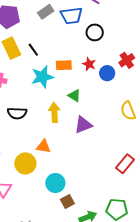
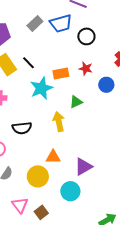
blue circle: (107, 73) -> (106, 85), moved
green triangle: (74, 96) -> (76, 102), turned -48
purple triangle: (83, 125) -> (83, 167), moved
brown square: (67, 201) -> (41, 212), moved

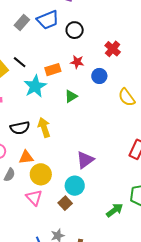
yellow arrow: (59, 122) -> (44, 127), moved
orange triangle: (53, 157) -> (26, 157), moved
pink triangle: (20, 205) -> (34, 198), moved
brown square: (41, 212) -> (65, 203), moved

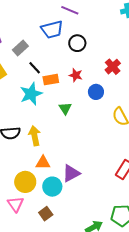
gray rectangle: (22, 22) -> (20, 48), moved
black line: (20, 62) -> (35, 68), moved
green triangle: (71, 96) -> (65, 108), turned -40
orange triangle: (26, 157) -> (43, 163), moved
cyan circle: (75, 186) -> (52, 187), moved

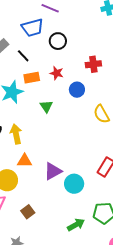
red cross: (113, 67) -> (93, 64), turned 35
black line: (35, 68) -> (23, 56), moved
cyan circle: (52, 187) -> (74, 184), moved

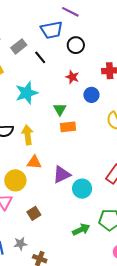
orange rectangle: (32, 78) -> (68, 127), moved

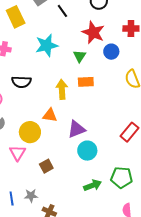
red star: (72, 77) -> (93, 32), size x1.6
green triangle: (60, 109) -> (80, 56), moved
yellow arrow: (28, 135) -> (62, 89), moved
cyan circle: (82, 189) -> (87, 151), moved

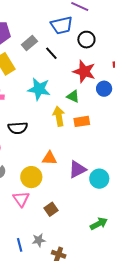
cyan star: (47, 45) -> (39, 89), turned 30
green triangle: (80, 56) -> (73, 96), turned -32
yellow arrow: (62, 89) -> (59, 116), moved
cyan circle: (87, 151) -> (99, 179), moved

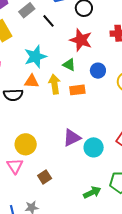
cyan star: (39, 89) -> (35, 57), turned -30
blue circle: (104, 89) -> (98, 71), moved
orange triangle: (49, 158) -> (32, 81), moved

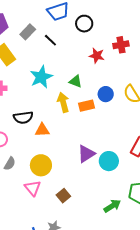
red star: (81, 40) -> (97, 56), moved, size x0.7
blue circle: (98, 71) -> (106, 94), moved
orange triangle: (32, 81) -> (42, 130), moved

